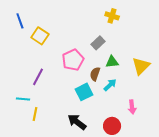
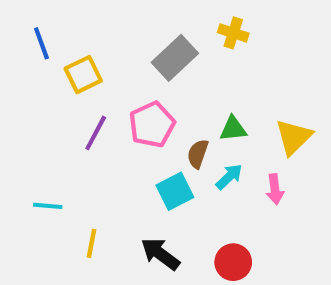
yellow square: (40, 36) -> (83, 75), turned 30
gray rectangle: (98, 43) -> (175, 58), moved, size x1.5
purple line: (38, 77) -> (96, 133), moved
pink arrow: (132, 107) -> (275, 189), moved
yellow line: (35, 114) -> (91, 243), moved

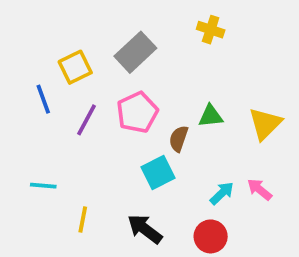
blue line: (41, 43) -> (43, 99), moved
gray rectangle: (175, 58) -> (135, 52), moved
cyan arrow: (229, 177) -> (222, 193), moved
pink arrow: (275, 189) -> (259, 189), moved, turned 136

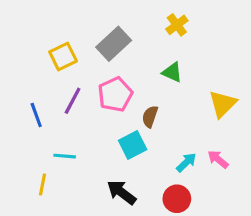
yellow cross: (211, 30) -> (177, 25), turned 35
blue line: (43, 99) -> (36, 115), moved
green triangle: (211, 116) -> (172, 72), moved, turned 30
cyan line: (43, 186) -> (65, 156), moved
yellow line: (83, 220) -> (43, 185), moved

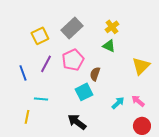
yellow cross: (177, 25) -> (112, 27), moved
red circle: (177, 199) -> (142, 126), moved

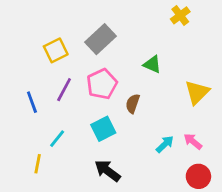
yellow cross: (112, 27) -> (180, 15), moved
cyan square: (84, 92) -> (103, 129), moved
cyan line: (41, 99) -> (57, 139), turned -56

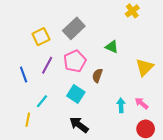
cyan square: (103, 129) -> (76, 94), turned -30
cyan arrow: (165, 144) -> (121, 105), turned -48

